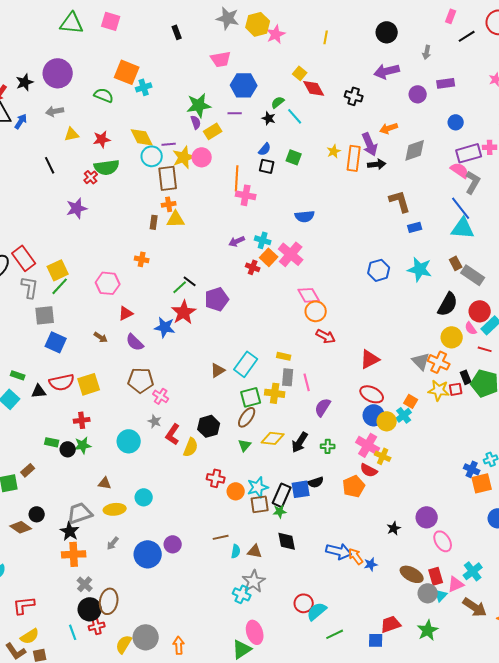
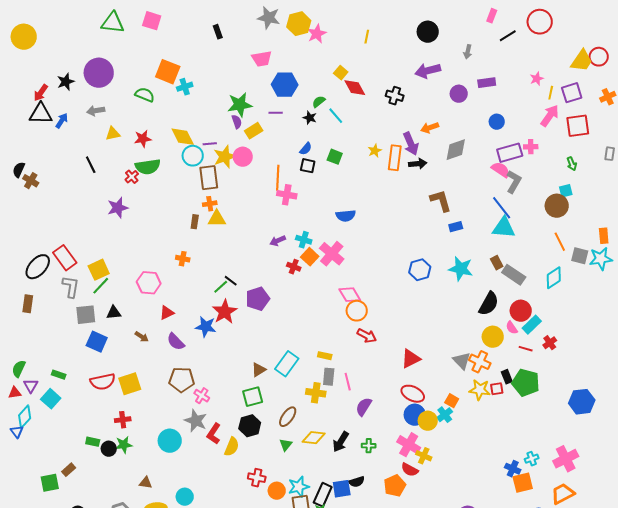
black triangle: (39, 391) -> (114, 313), moved
green square: (251, 397) -> (253, 397), moved
gray star: (155, 421) -> (196, 421), size x1.6

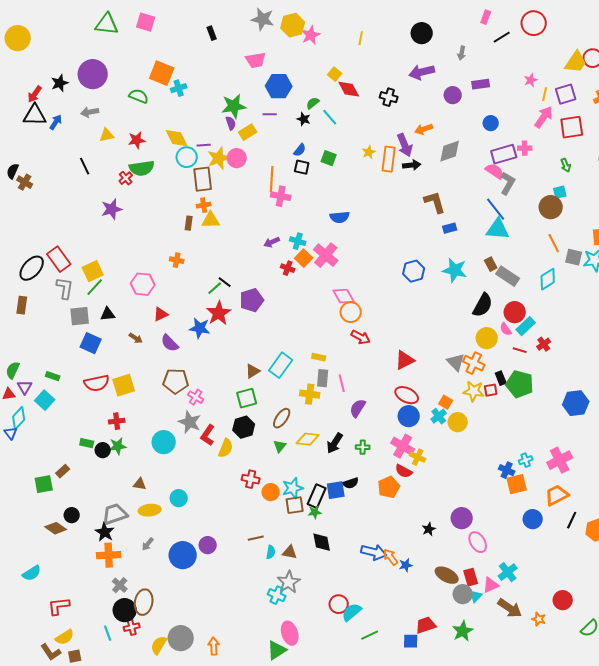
yellow circle: (428, 421) -> (458, 422), moved

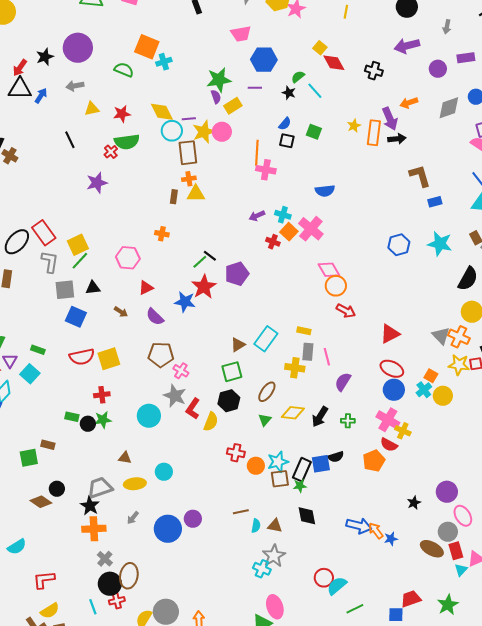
gray diamond: (450, 151) -> (449, 108), moved
brown rectangle: (63, 471) -> (48, 445), turned 56
gray circle: (463, 594) -> (448, 532), moved

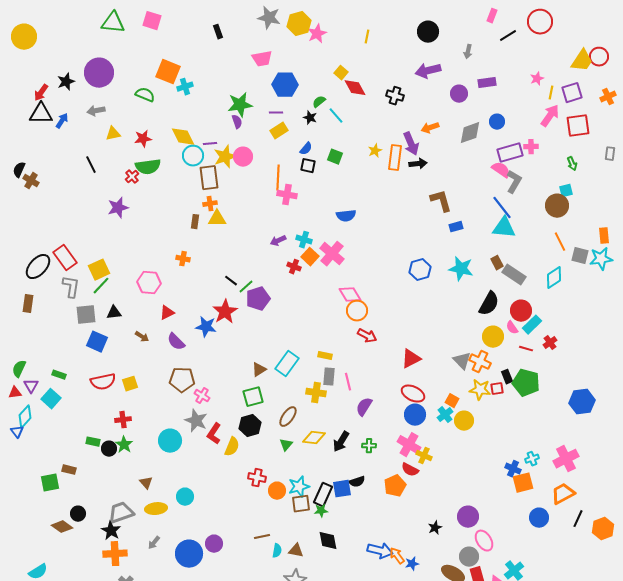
yellow rectangle: (233, 106) -> (279, 131), moved
green line: (200, 262) -> (246, 287), moved
yellow square: (109, 359) -> (130, 384), size x0.7
green star: (103, 420) -> (124, 445), turned -30
brown triangle: (125, 458) -> (146, 483), turned 40

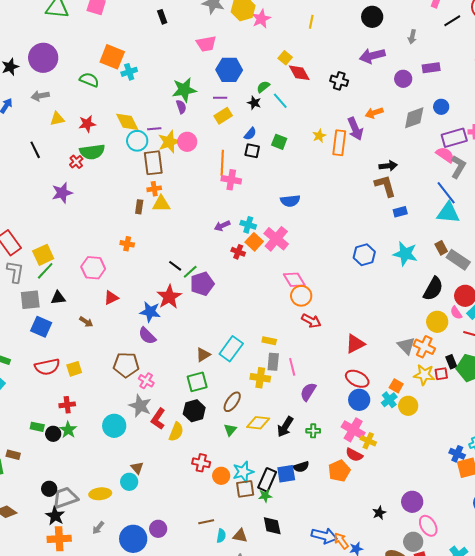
black arrow: (418, 164) -> (388, 166), moved
purple semicircle: (176, 342) -> (147, 336), moved
brown triangle: (146, 483) -> (137, 468), moved
black circle: (78, 514) -> (49, 489), moved

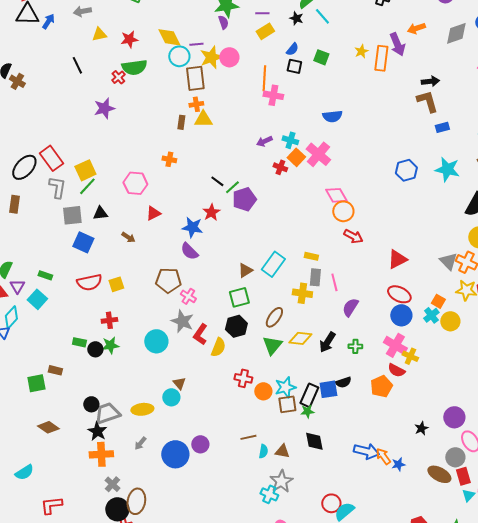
red star: (169, 297) -> (211, 212), size x0.7
green star: (68, 430) -> (110, 345), turned 30
green triangle: (230, 430) -> (272, 345), size x1.5

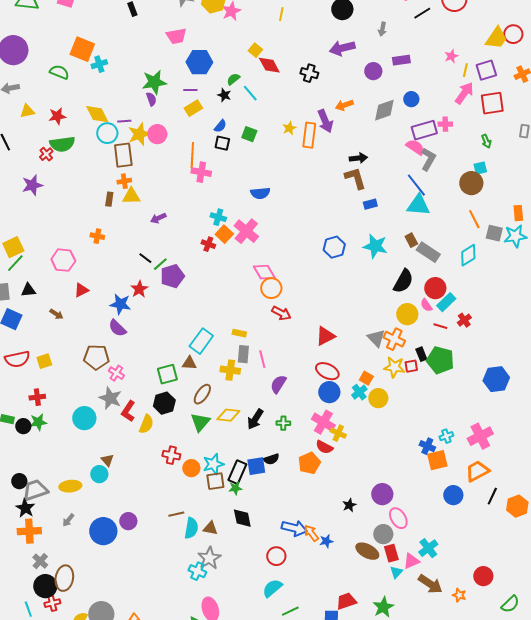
purple arrow: (264, 141) -> (158, 218), moved
brown triangle: (245, 270) -> (189, 363), moved, turned 35
cyan semicircle: (263, 451) -> (191, 528), size x1.5
red circle: (331, 503) -> (276, 556), moved

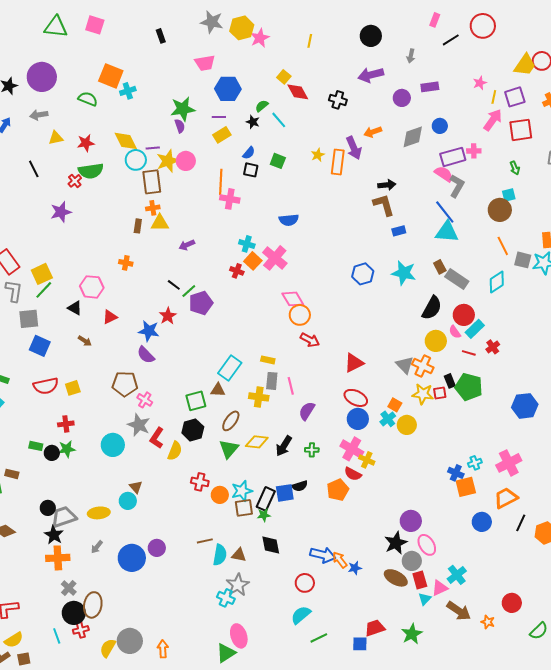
black triangle: (28, 290) -> (75, 308), moved, turned 35
black star: (349, 505) -> (396, 543), moved, size x1.6

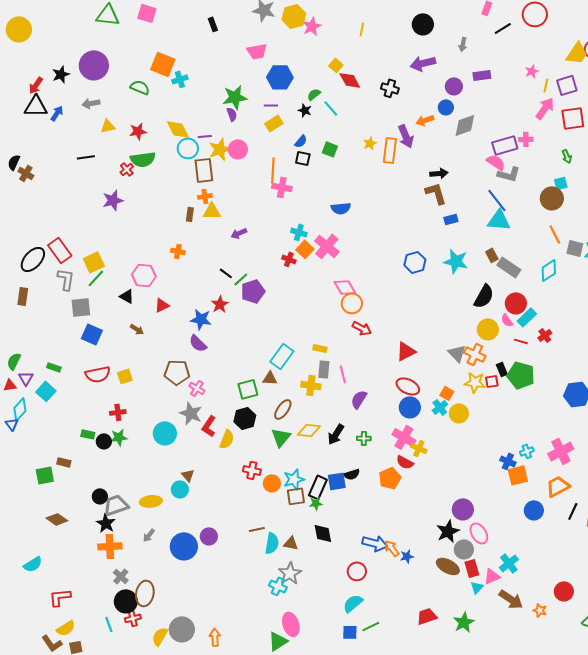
blue circle: (440, 126) -> (446, 107), moved
black line: (34, 169) -> (86, 157), turned -72
gray L-shape: (457, 186) -> (509, 174), turned 75
blue square: (360, 644) -> (350, 632), moved

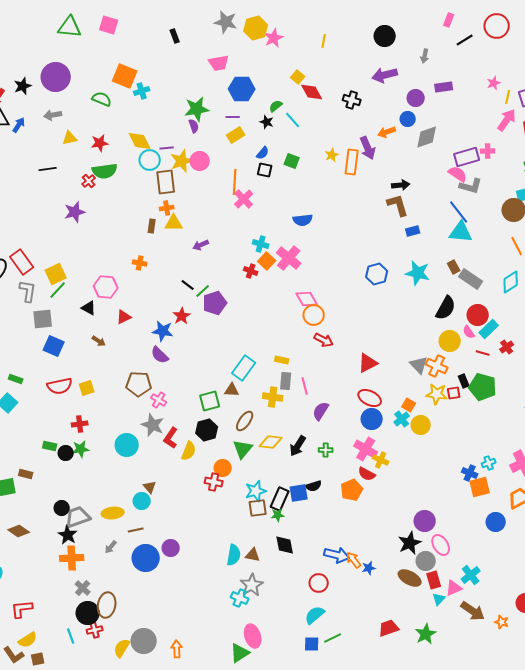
pink cross: (282, 187) -> (244, 199), turned 36
orange circle: (272, 483) -> (223, 468), moved
brown line: (257, 529) -> (136, 530), moved

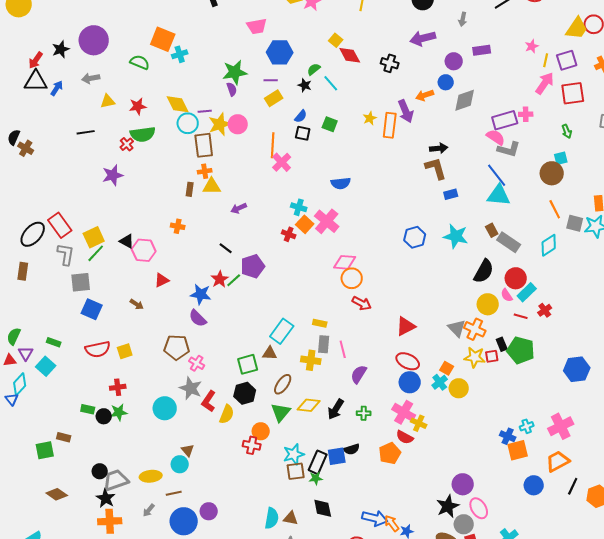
green line: (203, 291) -> (234, 280), moved
pink diamond: (307, 299) -> (345, 262), turned -55
black triangle: (89, 308) -> (127, 241), moved

